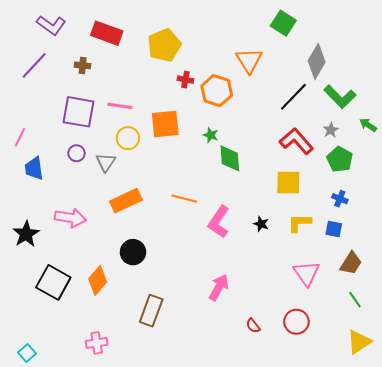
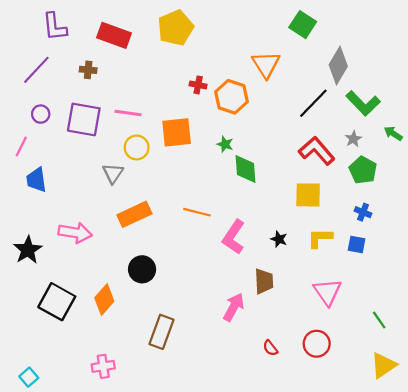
purple L-shape: (51, 25) -> (55, 27), turned 48
yellow pentagon: (164, 45) -> (175, 28), moved
purple circle: (76, 153) -> (41, 114), moved
brown trapezoid: (351, 263) -> (264, 281), moved, turned -35

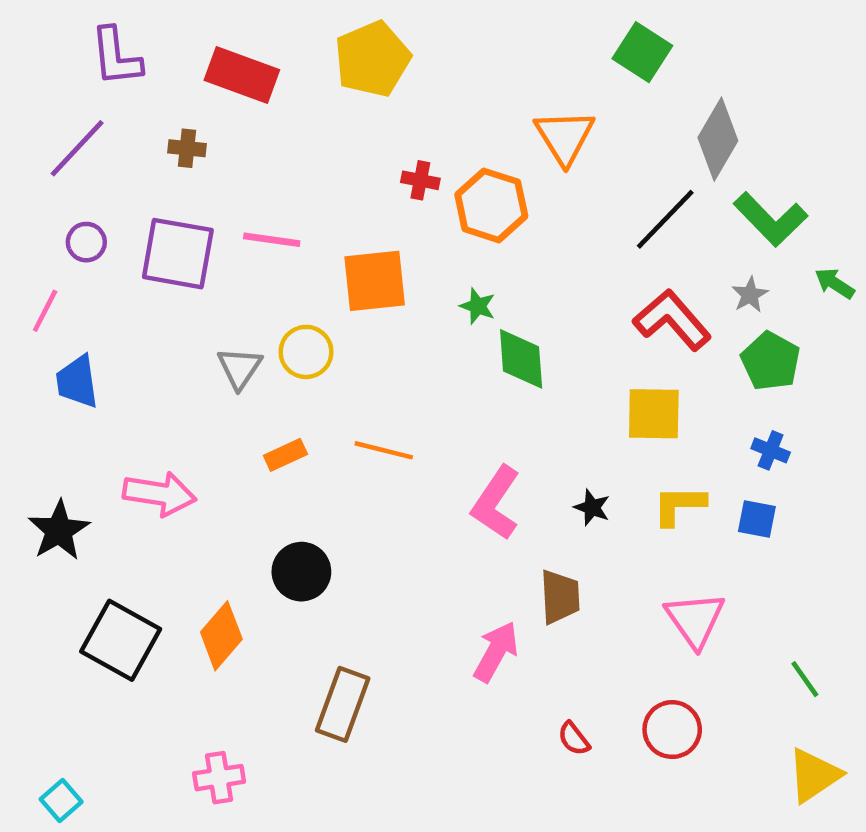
yellow circle: (137, 147) -> (306, 352), moved
orange line: (197, 212) -> (384, 450), moved
orange rectangle: (134, 214) -> (285, 455), size x0.6

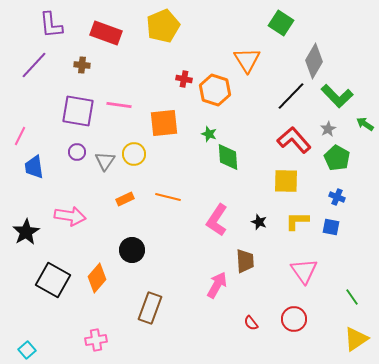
purple circle: (86, 242) -> (77, 152), moved

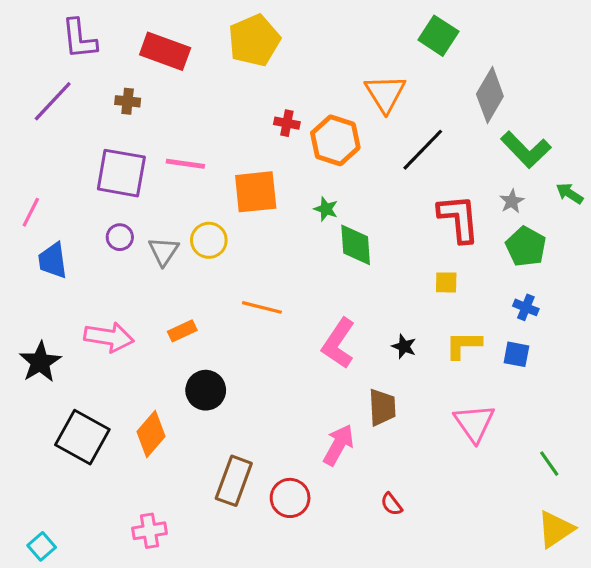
black line: (291, 96) -> (423, 150), moved
red L-shape: (294, 140) -> (459, 218), turned 36
yellow square: (286, 181) -> (446, 282), size x0.6
orange rectangle: (125, 199) -> (182, 331), moved
red circle: (294, 319) -> (290, 498), moved

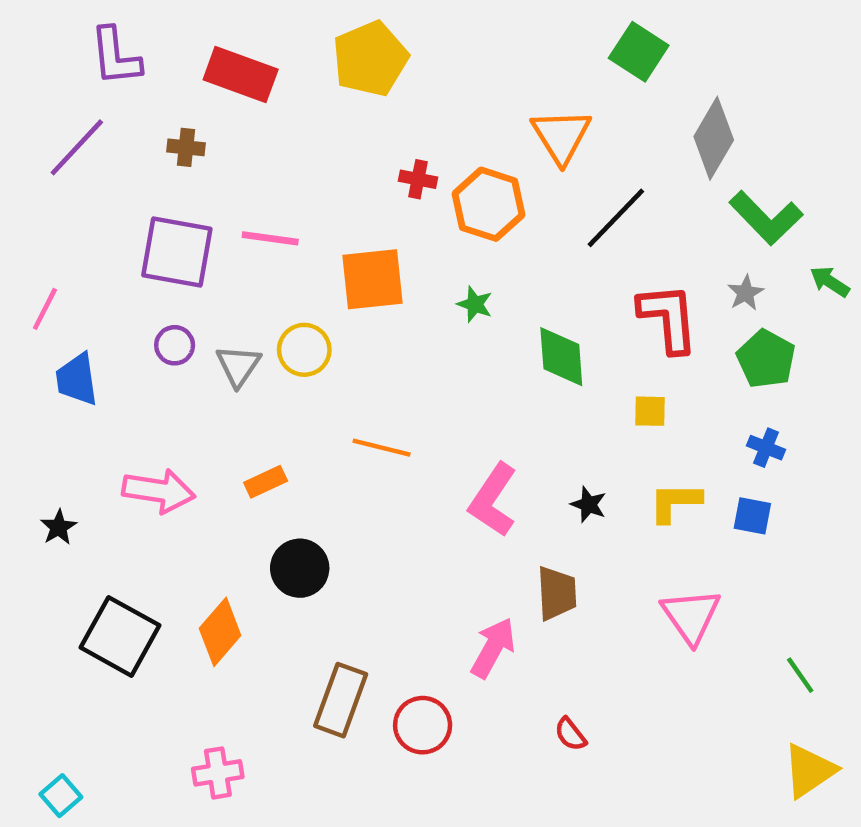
green diamond: (356, 245) -> (561, 357), moved
black star: (40, 362) -> (59, 527), size x0.6

